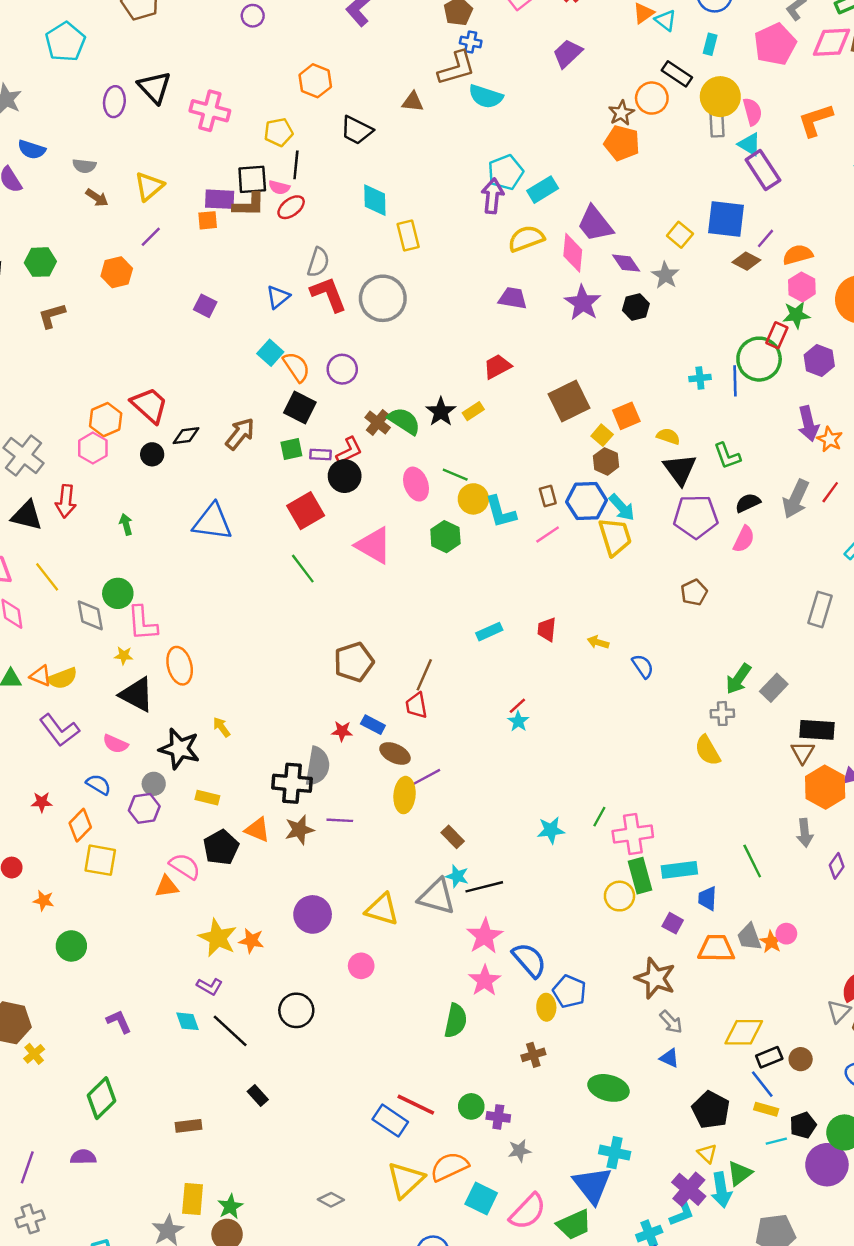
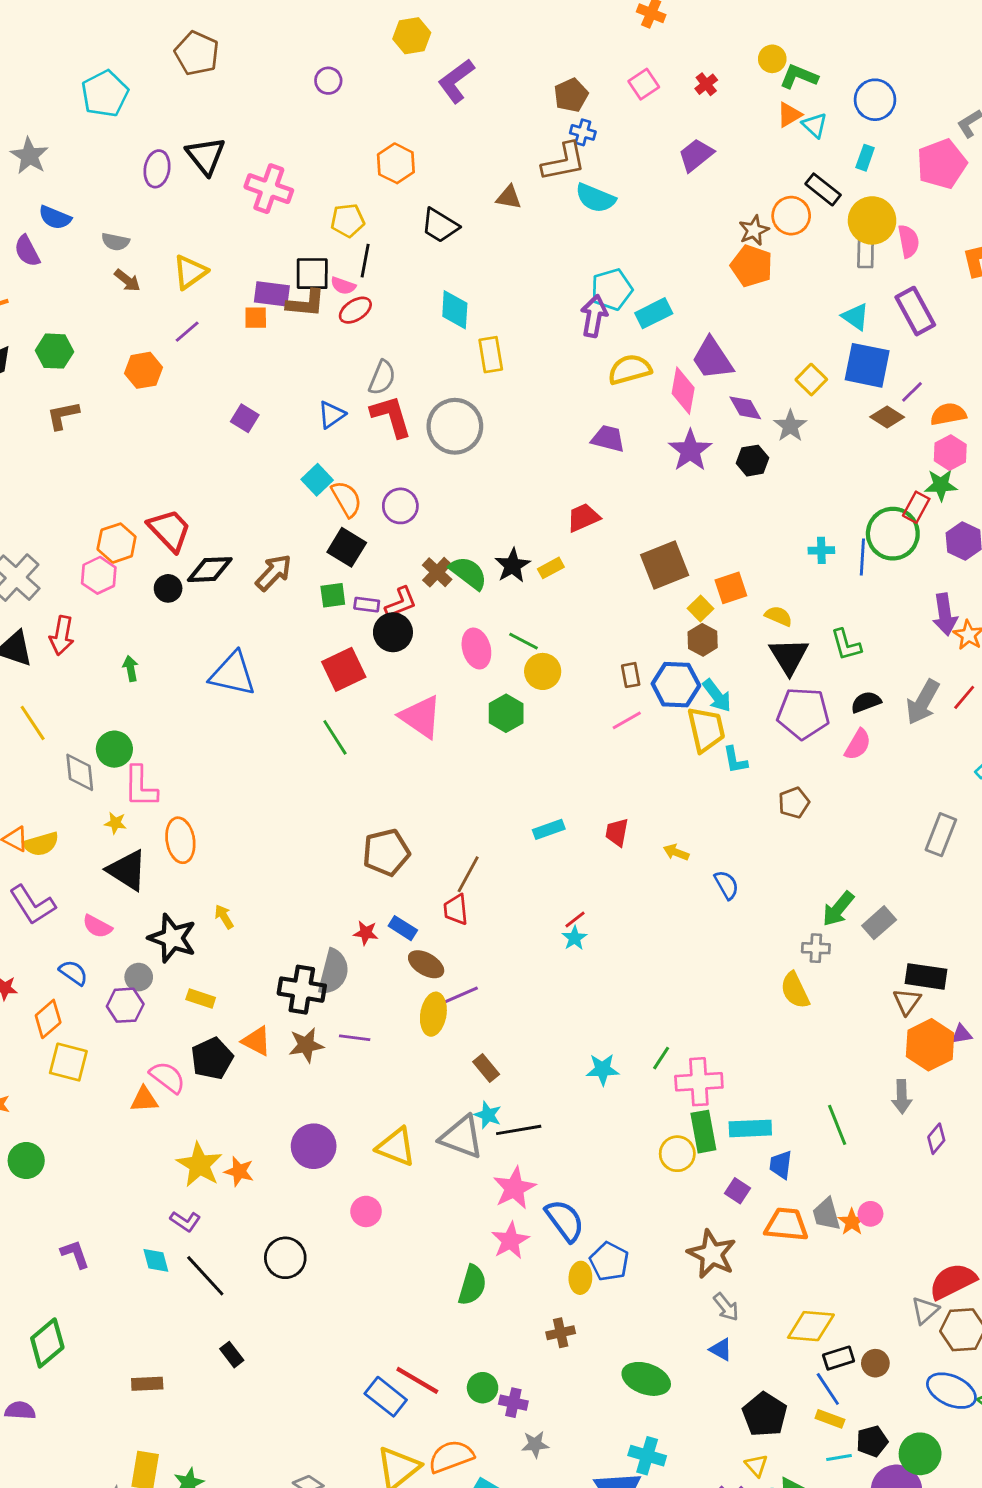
cyan triangle: (749, 144) -> (855, 317), moved
black diamond: (186, 436) -> (210, 570), size x1.4
cyan L-shape: (501, 512) -> (735, 760), moved, size x0.7

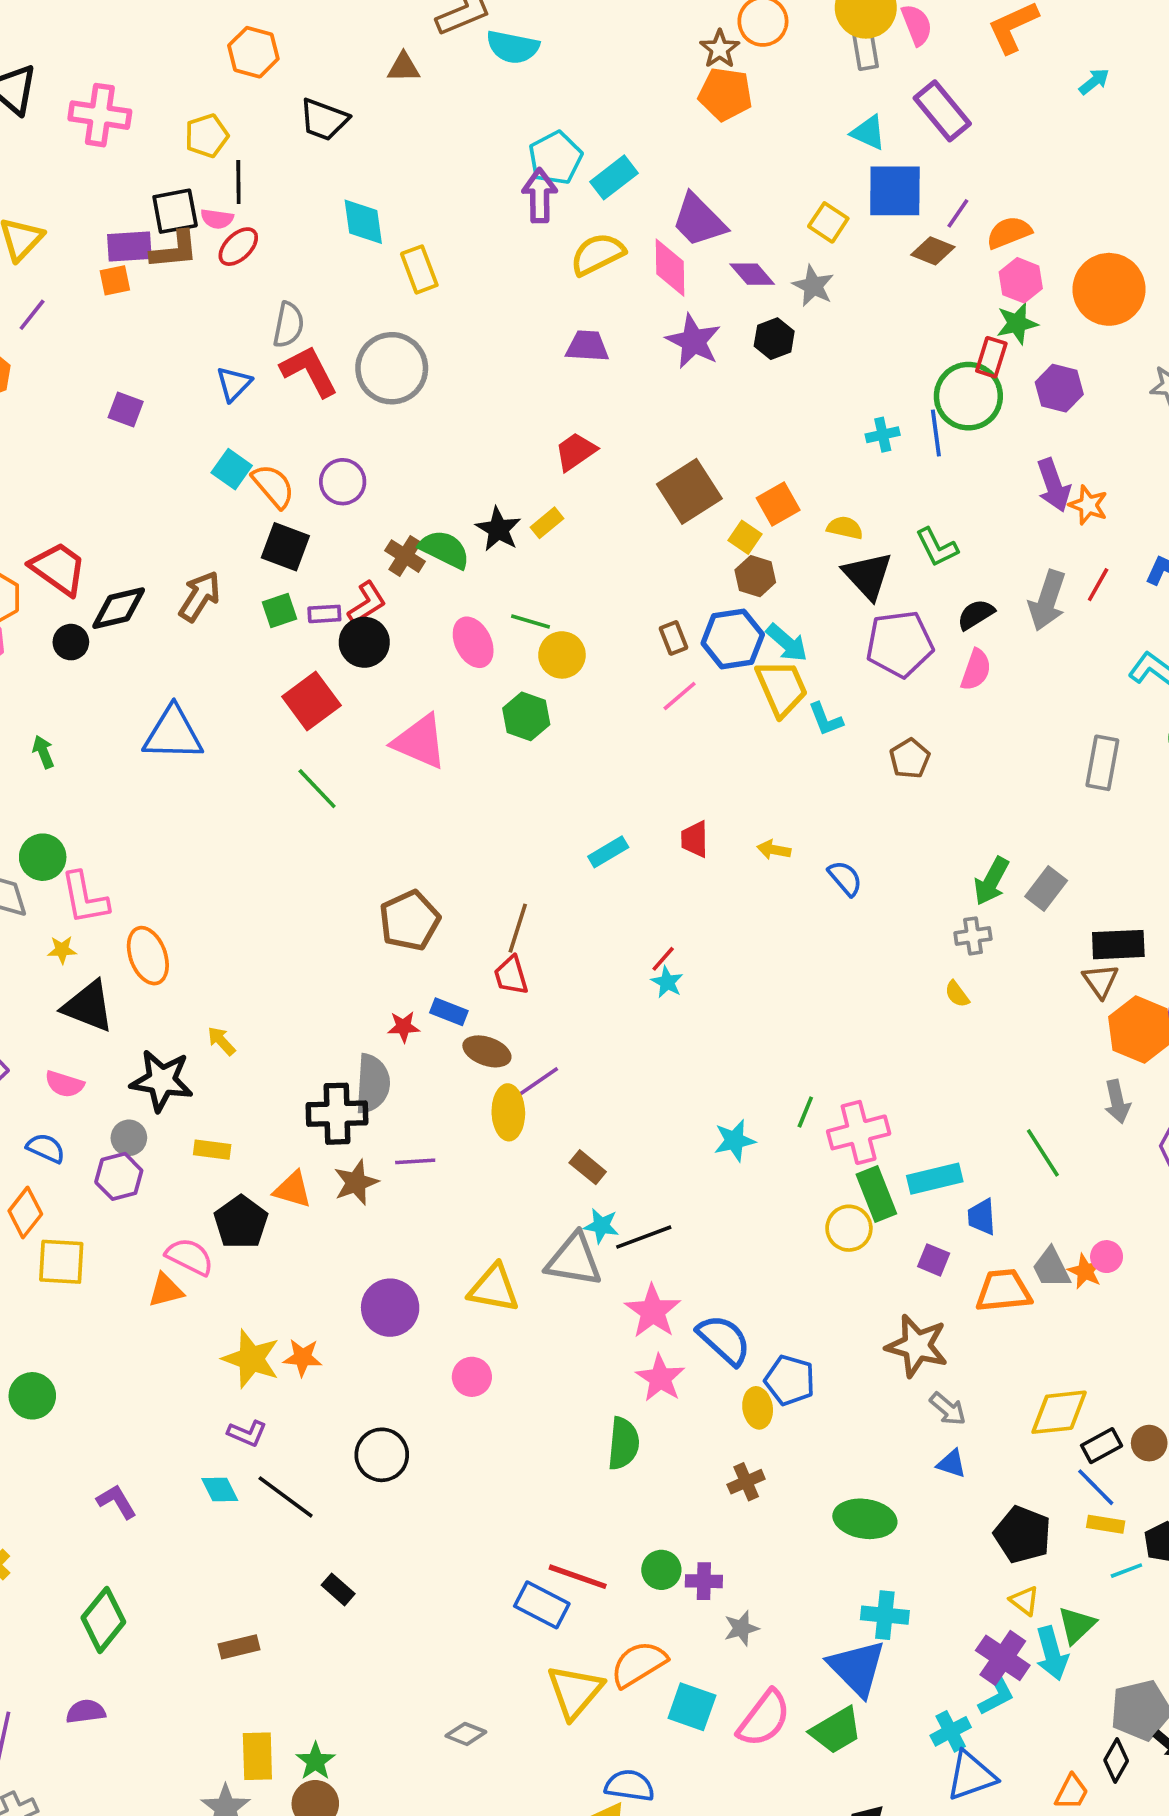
yellow semicircle: (795, 990) -> (957, 994), size x0.6

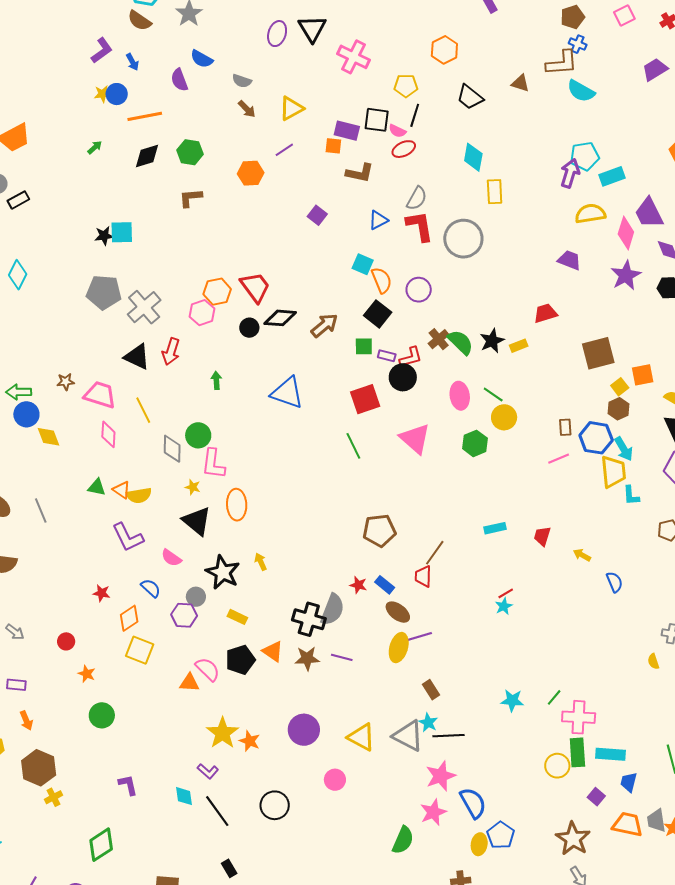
brown L-shape: (174, 250) -> (360, 173), moved
cyan square: (232, 469) -> (363, 264), turned -30

